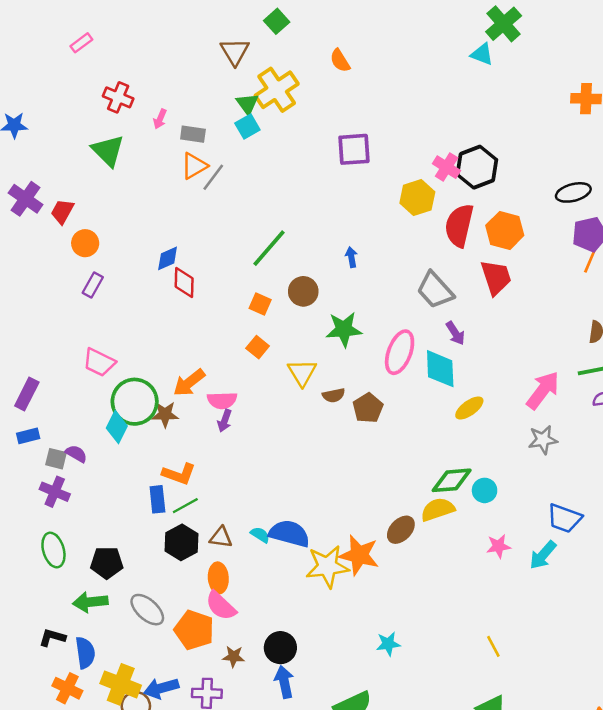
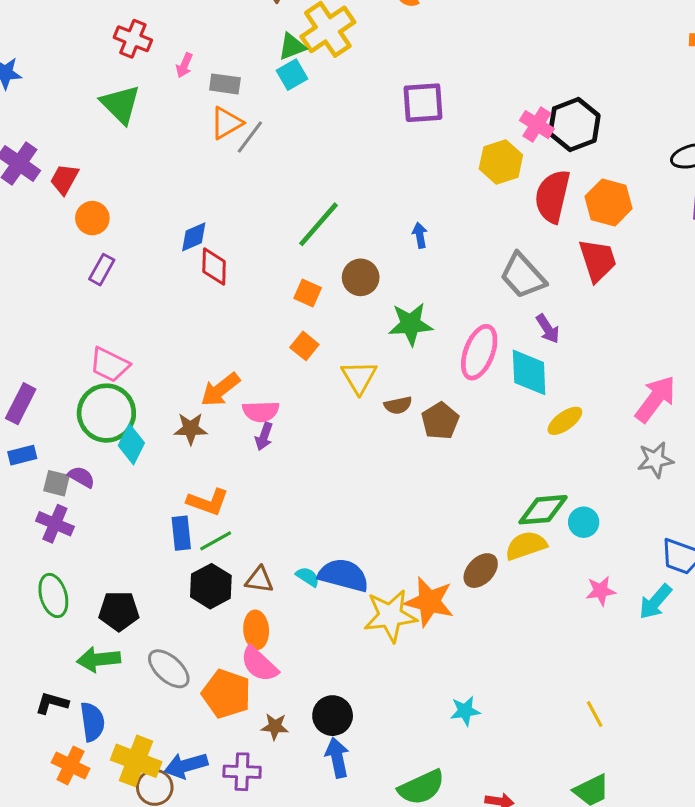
green triangle: (247, 104) -> (292, 47), turned 45
green circle: (135, 402) -> (106, 413), moved

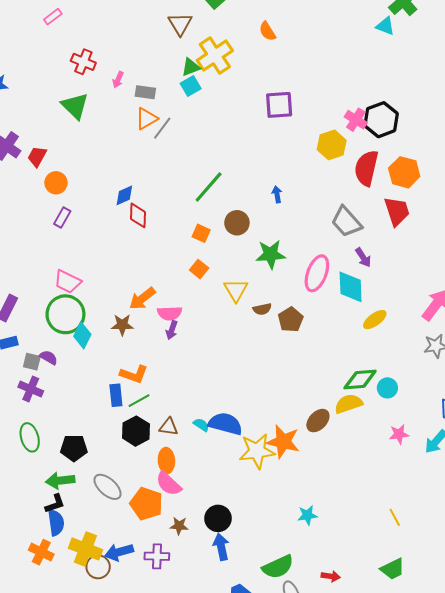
black L-shape: (52, 703) -> (55, 504), moved, turned 145

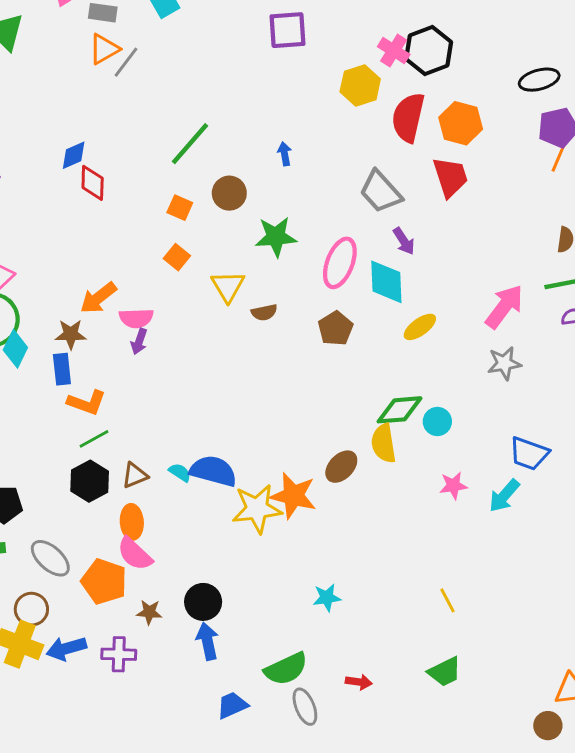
brown pentagon: (291, 320) -> (335, 328), moved
blue rectangle: (116, 395) -> (62, 369), moved
yellow semicircle: (348, 404) -> (384, 443), turned -80
brown triangle: (169, 427) -> (135, 475), turned -30
brown circle: (98, 567) -> (31, 609), moved

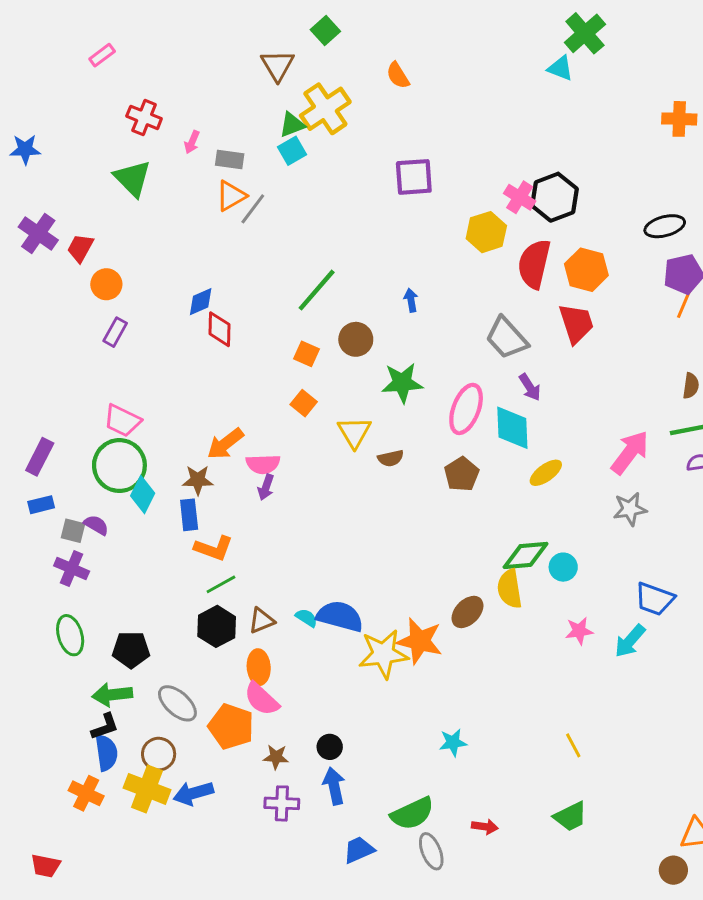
black circle: (203, 602) -> (330, 747), size x0.7
purple cross: (119, 654) -> (282, 803), moved

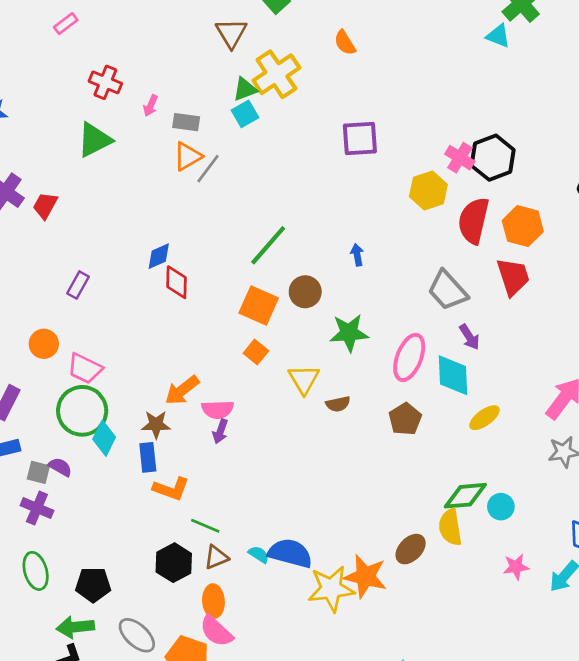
green triangle: (132, 178) -> (94, 140), turned 48
orange circle: (106, 284) -> (44, 344), moved
orange square: (307, 354) -> (259, 305), size x1.6
green line: (221, 584) -> (205, 526), moved, turned 52

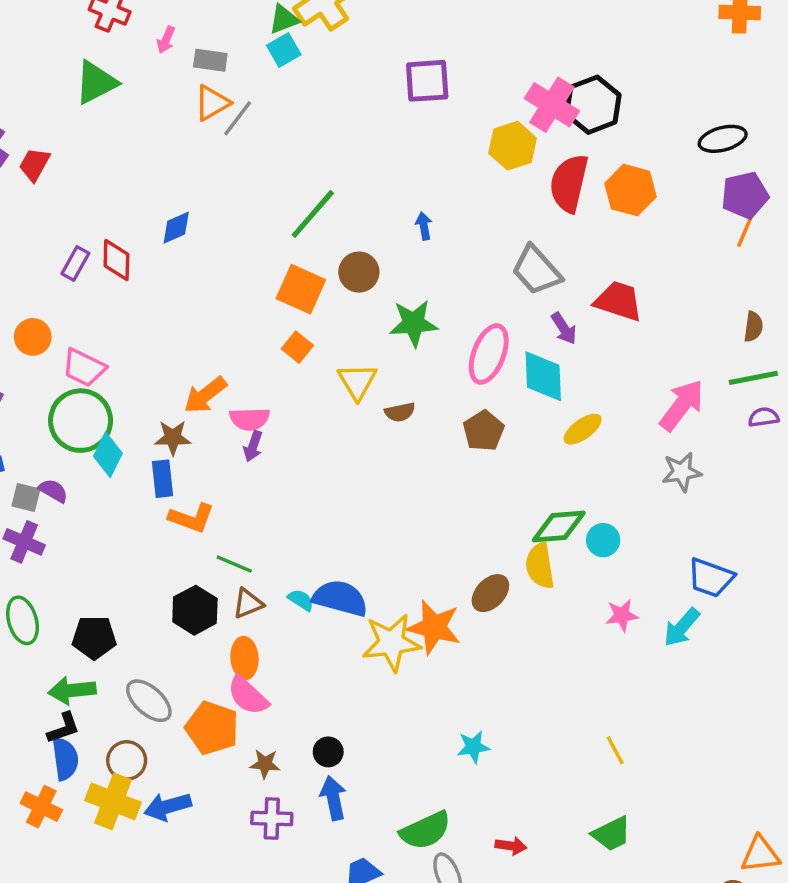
pink cross: (460, 158) -> (552, 105), size x1.4
red trapezoid: (513, 277) -> (618, 301), moved, turned -54
red diamond: (177, 282) -> (116, 260), moved

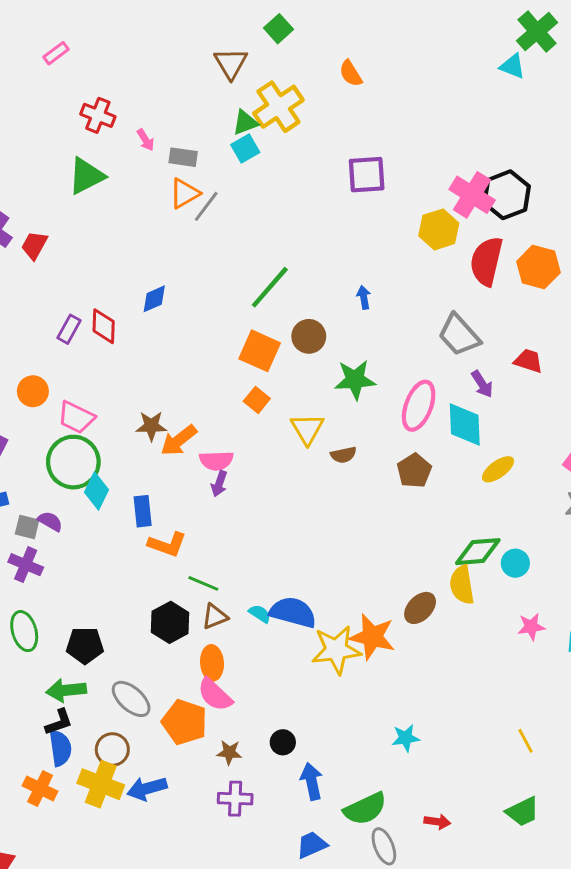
pink arrow: (166, 40) -> (146, 140), turned -55
red trapezoid: (618, 301) -> (528, 361), size x0.7
brown star: (173, 438) -> (151, 426), moved
blue arrow: (333, 798) -> (312, 781), moved

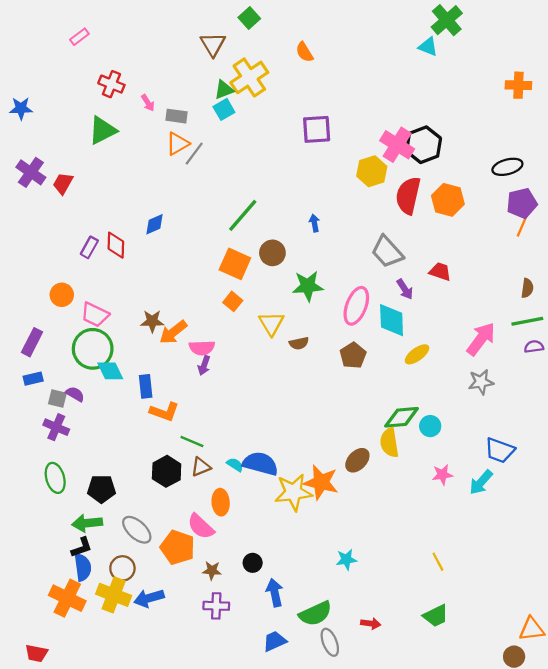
cyan diamond: (96, 491) -> (110, 371), turned -52
orange ellipse: (212, 663) -> (221, 502), moved
orange cross: (40, 789) -> (67, 598), size x1.4

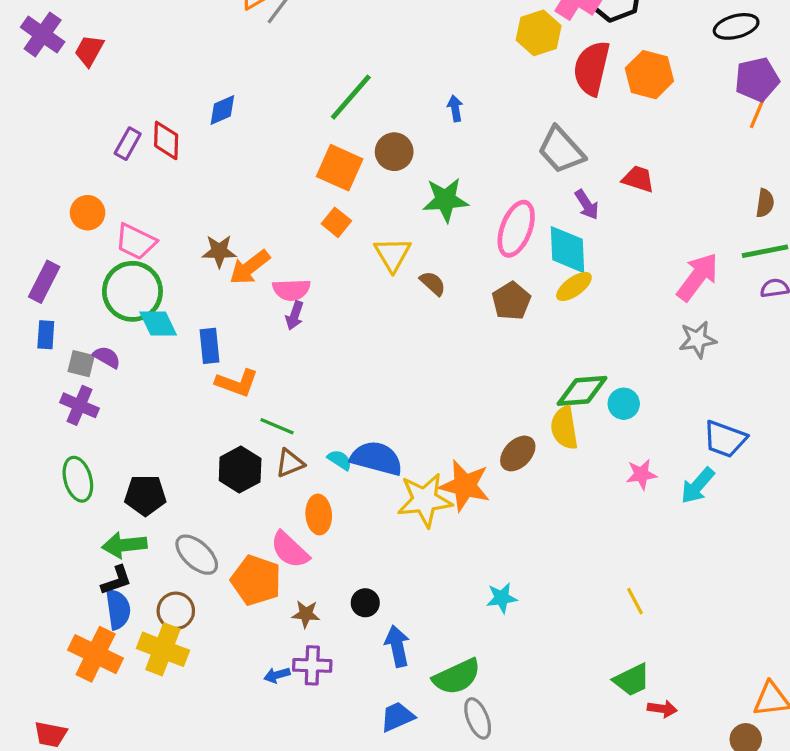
brown semicircle: (299, 343) -> (433, 283), turned -126
yellow ellipse: (417, 354) -> (574, 287), moved
blue rectangle: (33, 379) -> (46, 335), turned -72
blue arrow: (149, 598) -> (277, 675), moved, size x0.6
red arrow: (371, 624) -> (662, 709), moved

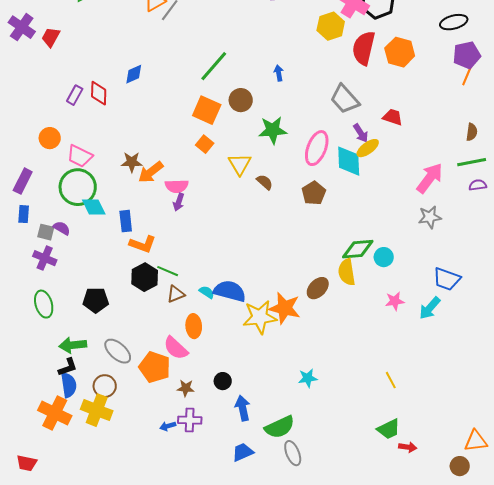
yellow ellipse: (574, 287) -> (368, 148), moved
black hexagon: (240, 470) -> (145, 277), moved
black pentagon: (145, 495) -> (96, 300), moved

